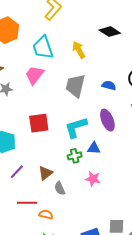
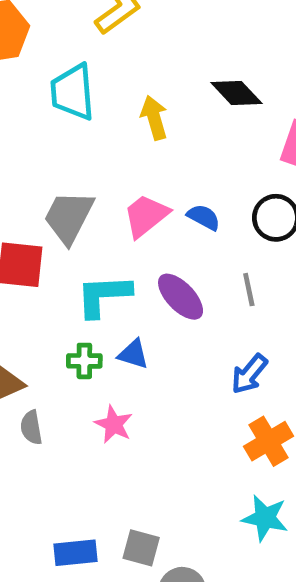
pink trapezoid: (34, 75) -> (146, 216), moved
gray trapezoid: (75, 86) -> (69, 217), moved
purple ellipse: (107, 120) -> (181, 297), turned -35

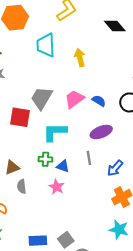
black diamond: (236, 93) -> (115, 26), moved
gray line: (249, 290) -> (89, 158), moved
purple ellipse: (181, 297) -> (101, 132), moved, turned -70
blue triangle: (133, 354) -> (63, 166), moved
gray square: (141, 548) -> (66, 240), turned 35

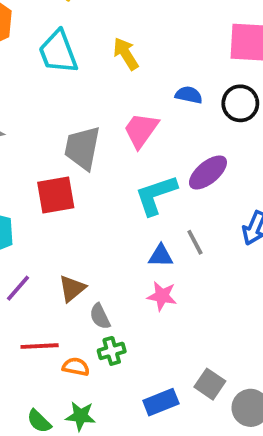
blue semicircle: (99, 101) -> (189, 95), moved
cyan L-shape: (55, 132) -> (156, 195), moved
gray line: (89, 158) -> (195, 242), moved
green cross: (45, 159) -> (112, 351), moved

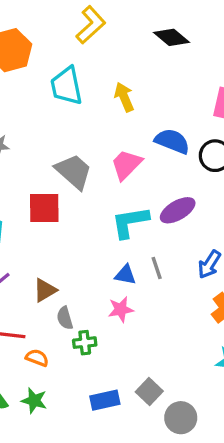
blue semicircle: (189, 95) -> (172, 141), size x1.5
gray trapezoid: (82, 148) -> (74, 171), turned 111
pink star: (162, 296) -> (121, 309), turned -30
green cross: (112, 351) -> (85, 343), moved

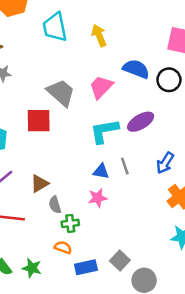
orange semicircle: (37, 358) -> (63, 247), moved

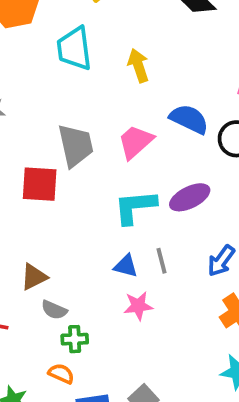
gray trapezoid: (61, 93) -> (76, 145), turned 32
pink star: (98, 198) -> (138, 306), moved
gray semicircle: (55, 205) -> (54, 310), turned -54

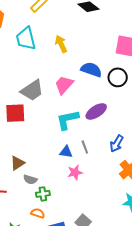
gray trapezoid: (76, 145) -> (32, 90), turned 75

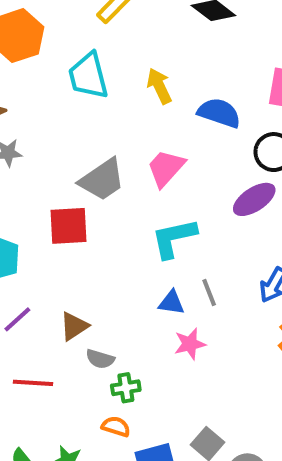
blue semicircle: (91, 70) -> (219, 113), moved
purple ellipse: (96, 111) -> (254, 199), moved

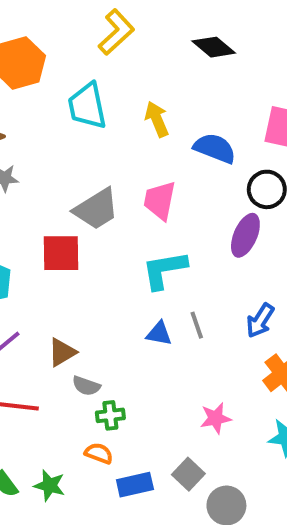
pink trapezoid: (166, 168) -> (160, 200), turned -33
purple ellipse: (254, 199) -> (245, 235), turned -36
pink star: (190, 344) -> (216, 418), moved

